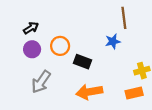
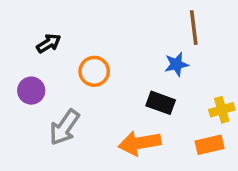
purple circle: (32, 49) -> (31, 91), moved
black rectangle: (83, 62) -> (161, 103), moved

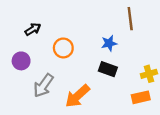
blue star: (176, 64) -> (109, 43), moved
orange arrow: (140, 143) -> (77, 96), moved, turned -32

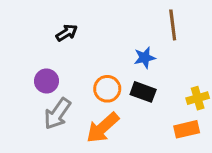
black arrow: (33, 29) -> (67, 33), moved
orange circle: (63, 48) -> (107, 89), moved
purple circle: (21, 61) -> (46, 81), moved

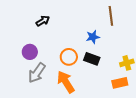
orange arrow: (103, 128) -> (66, 82), turned 100

